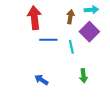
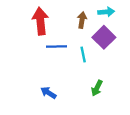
green arrow: (83, 76) -> (97, 88), turned 32

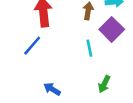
blue line: (57, 46) -> (32, 46), moved, turned -48

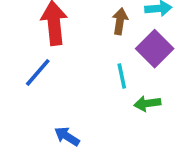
green arrow: (104, 84) -> (147, 103), moved, turned 56

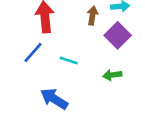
cyan line: (122, 76) -> (69, 60), moved, turned -60
blue arrow: (67, 136) -> (54, 99), size x1.5

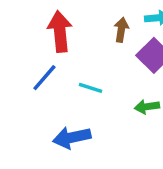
blue arrow: (54, 99) -> (72, 137), turned -44

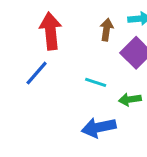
cyan line: (91, 88) -> (96, 82), moved
blue arrow: (72, 137) -> (99, 127), moved

